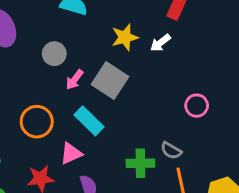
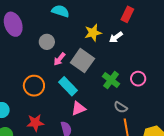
pink triangle: (71, 154) -> (79, 108), moved
green cross: (140, 163) -> (111, 80), moved, turned 36

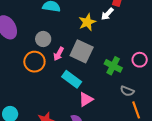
white arrow: (116, 37) -> (107, 14), moved
orange circle: (34, 86) -> (34, 62), moved

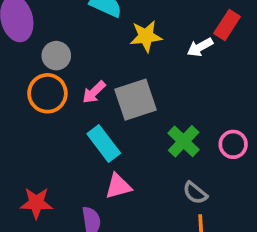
yellow star: (87, 22) -> (146, 36), moved
gray circle: (43, 39) -> (56, 56), moved
gray square: (82, 51) -> (135, 100), turned 30

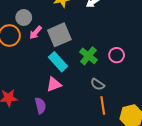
gray circle: (56, 56) -> (24, 17), moved
cyan rectangle: (104, 143) -> (58, 62), moved

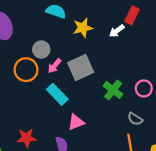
cyan rectangle: (58, 62) -> (57, 94), moved
gray semicircle: (98, 84) -> (135, 119), moved

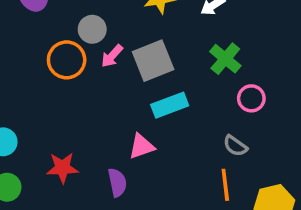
green cross: (113, 90) -> (225, 59), moved
cyan rectangle: (57, 94) -> (170, 105), moved, turned -70

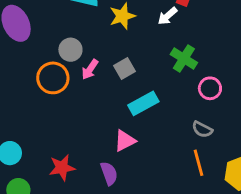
gray square: (153, 61) -> (124, 69), size x0.6

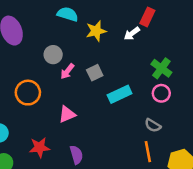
green cross: (184, 58) -> (161, 68), moved
orange circle: (53, 78) -> (28, 93), moved
cyan rectangle: (143, 103) -> (120, 94), moved
pink triangle: (125, 141) -> (67, 114), moved

